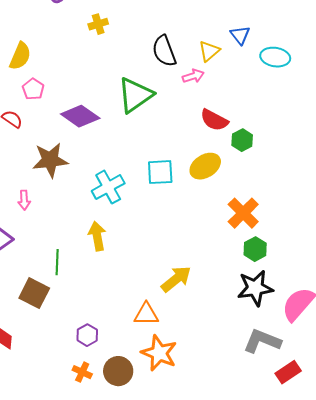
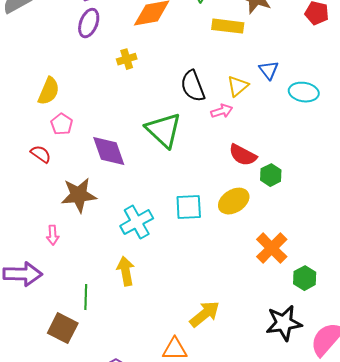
green triangle: (135, 95) -> (164, 130), turned -42
purple diamond: (80, 116) -> (109, 151), turned 36
green hexagon: (255, 249) -> (305, 278), moved

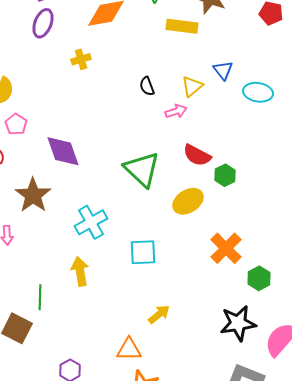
black semicircle: (193, 86) -> (147, 86), size x0.6
green triangle: (164, 130) -> (142, 169), moved
brown star: (79, 195) -> (33, 195), turned -30
cyan square: (189, 207) -> (143, 252), moved
yellow arrow: (205, 314) -> (159, 314), size x0.7

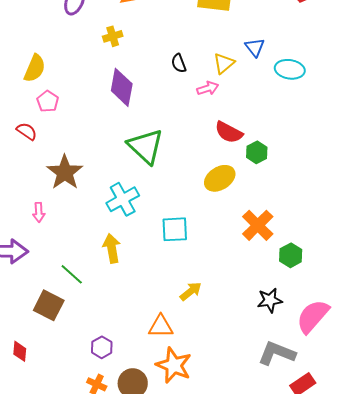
purple diamond: (63, 151) -> (122, 87), moved, turned 30
green triangle: (142, 169) -> (146, 146), moved
green line: (40, 297) -> (72, 274), turned -50
black star: (238, 323) -> (270, 300), size x0.7

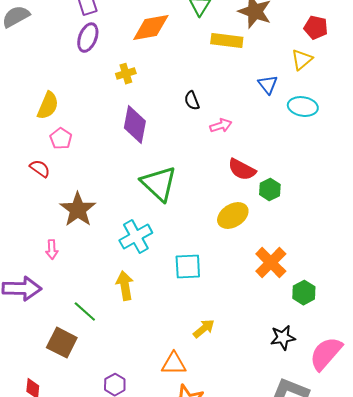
yellow triangle: (224, 63) -> (302, 60), moved

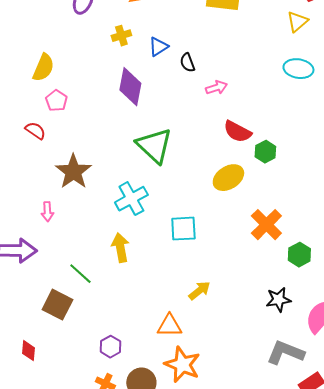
blue triangle: (268, 85) -> (158, 47), moved, turned 35

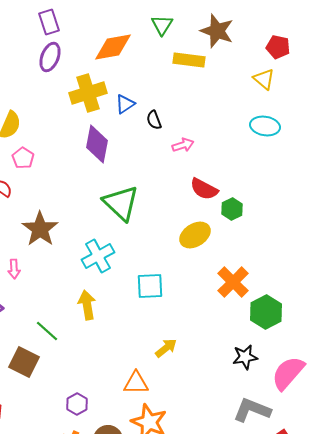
yellow triangle: (297, 22) -> (264, 79), turned -40
yellow cross: (121, 36) -> (88, 93), size x1.8
green hexagon: (299, 255) -> (266, 312), size x1.4

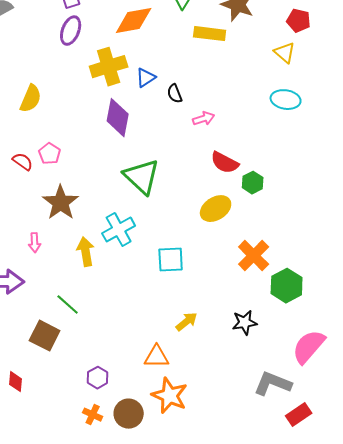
pink pentagon: (23, 158) -> (50, 154), moved
yellow arrow: (87, 305) -> (86, 252), moved
black star: (245, 357) -> (245, 323), moved

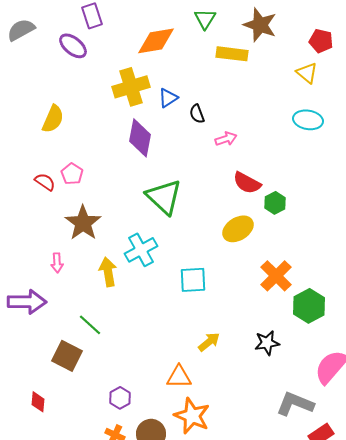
purple ellipse: (71, 31) -> (73, 46), moved, turned -72

